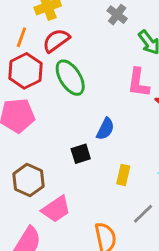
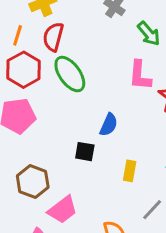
red semicircle: (56, 40) -> (53, 37), turned -36
black square: (81, 154) -> (85, 152), turned 30

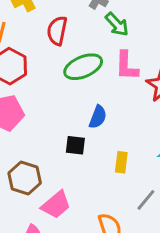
green arrow: (149, 34) -> (117, 24), moved
red semicircle: (53, 37) -> (57, 31), moved
green ellipse: (70, 74) -> (83, 67), moved, turned -75

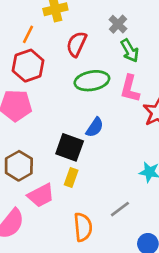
black square: (75, 145) -> (70, 147), size x1.5
yellow rectangle: (121, 162) -> (71, 178), moved

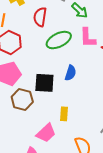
black square: (70, 147) -> (44, 83), moved
brown hexagon: (19, 166) -> (22, 99), moved

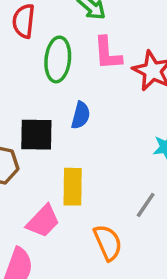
green ellipse: (59, 40) -> (58, 59), turned -55
yellow rectangle: (64, 114) -> (73, 187), size x1.5

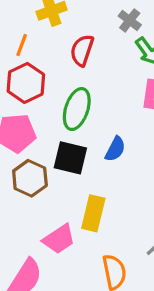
green ellipse: (58, 59) -> (77, 109), moved

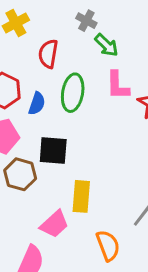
green ellipse: (77, 109) -> (73, 93), moved
blue semicircle: (115, 149) -> (37, 103), moved

